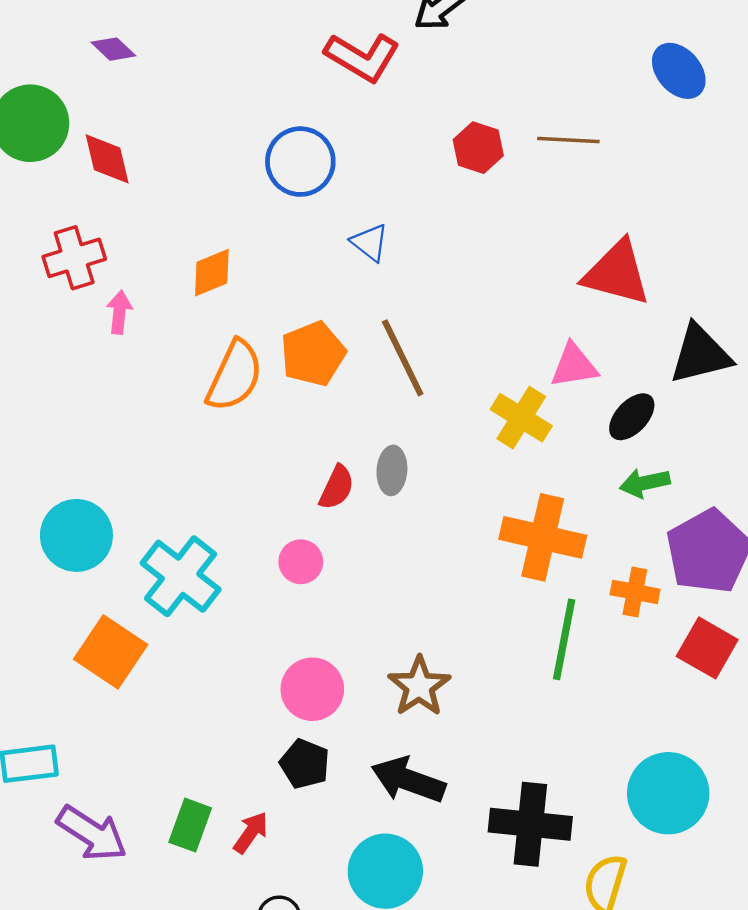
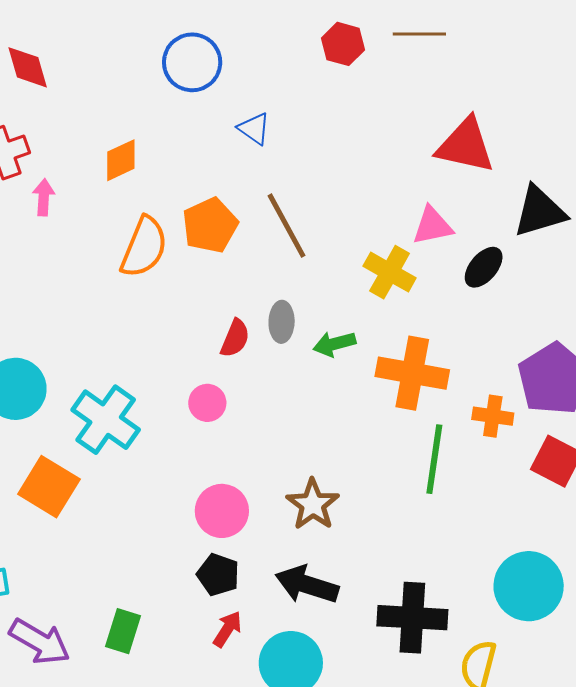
green arrow: (645, 483) -> (334, 344), moved
red arrow: (251, 833) -> (227, 629), moved

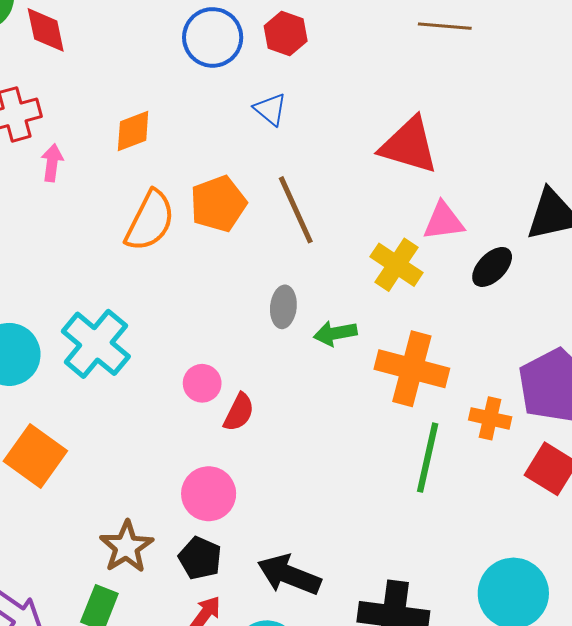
red hexagon: (343, 44) -> (286, 33), moved
red triangle: (465, 145) -> (409, 145), moved
red semicircle: (235, 338) -> (239, 412), moved
cyan cross: (106, 420) -> (96, 344), moved
brown star: (313, 504) -> (126, 547), moved

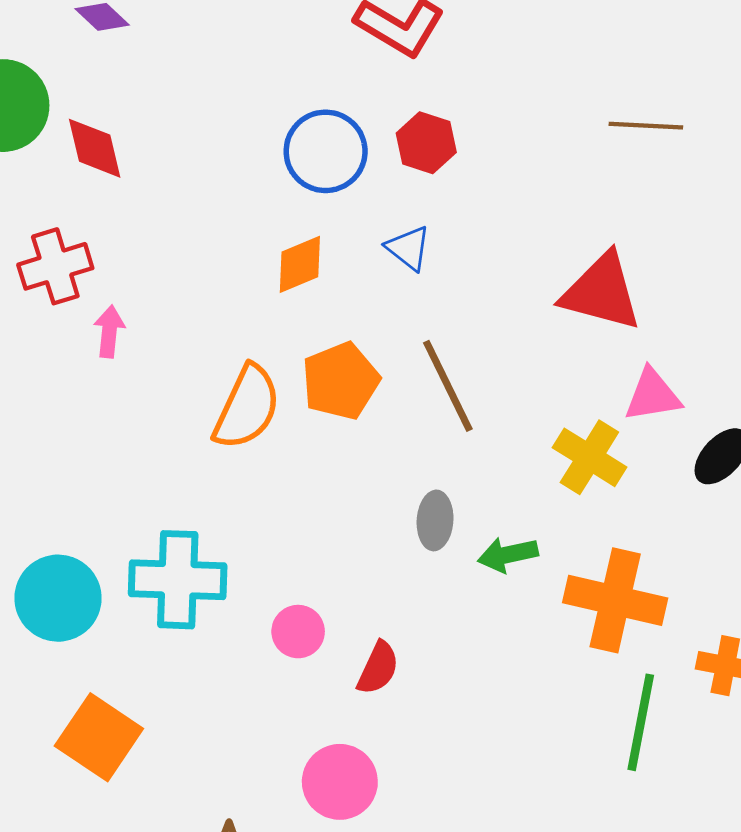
orange diamond: (133, 131) -> (300, 264), moved
cyan cross: (96, 344) -> (178, 580), turned -36
pink circle: (202, 383) -> (298, 632), moved

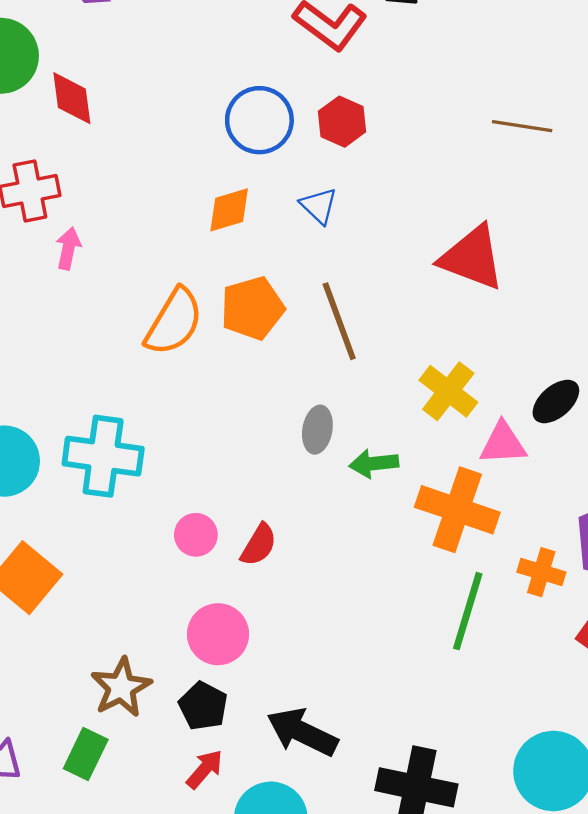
pink triangle: (653, 395) -> (503, 443), moved
pink circle: (298, 632) -> (196, 535), moved

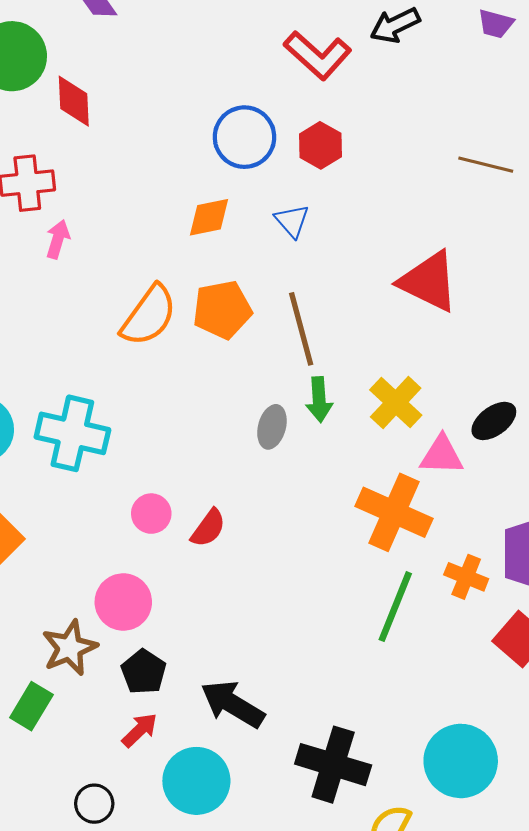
green arrow: (374, 463) -> (319, 400), moved, turned -93
pink circle: (218, 634) -> (123, 602), moved

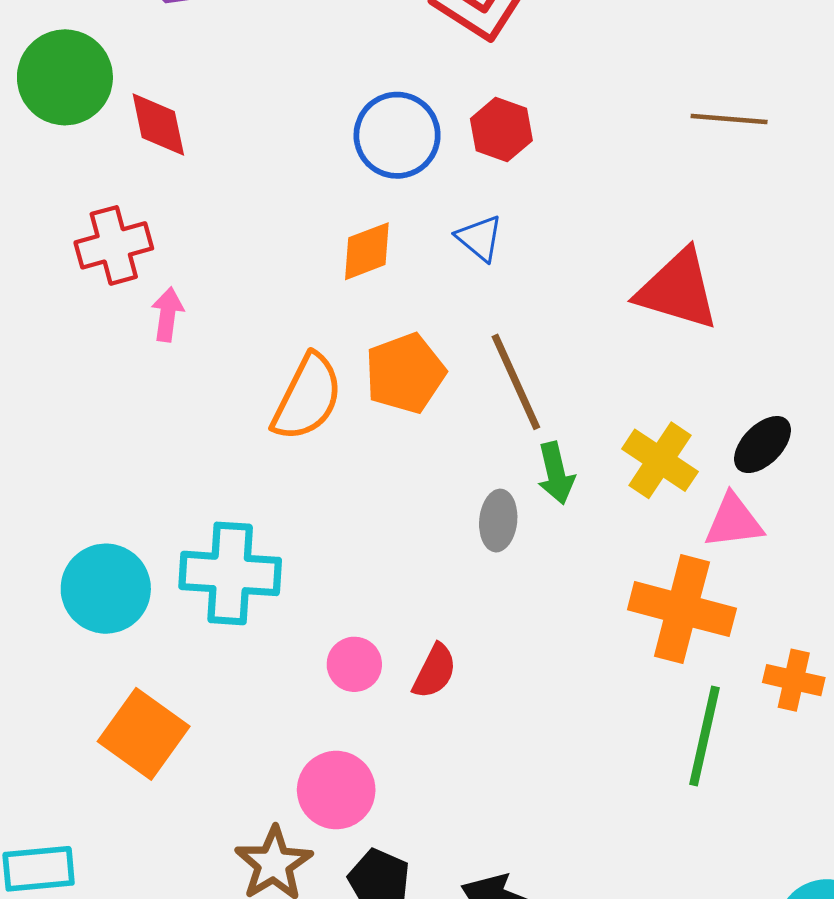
black ellipse: (494, 421) -> (762, 445), moved

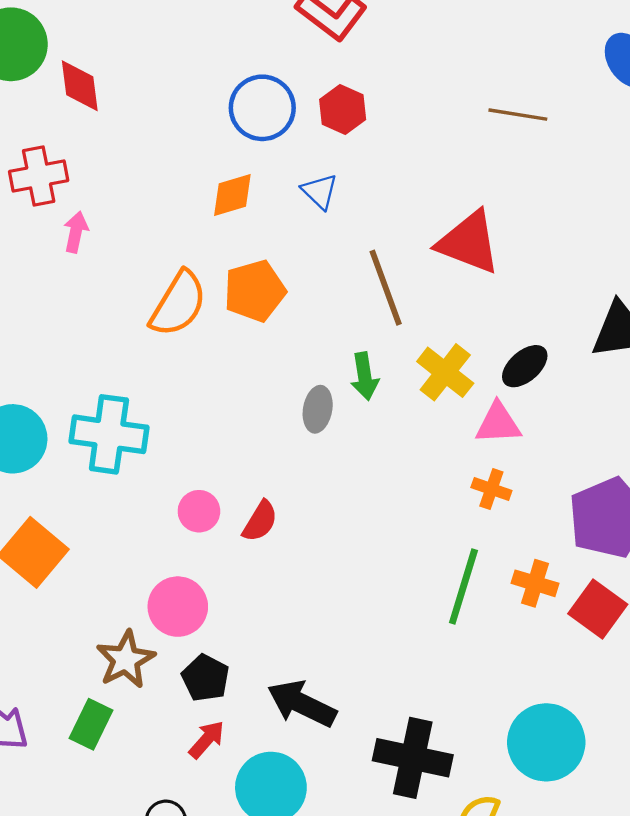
brown line: (516, 382) -> (386, 288), moved
orange cross: (682, 609) -> (491, 489), moved, size x0.5
orange cross: (794, 680) -> (535, 583), moved

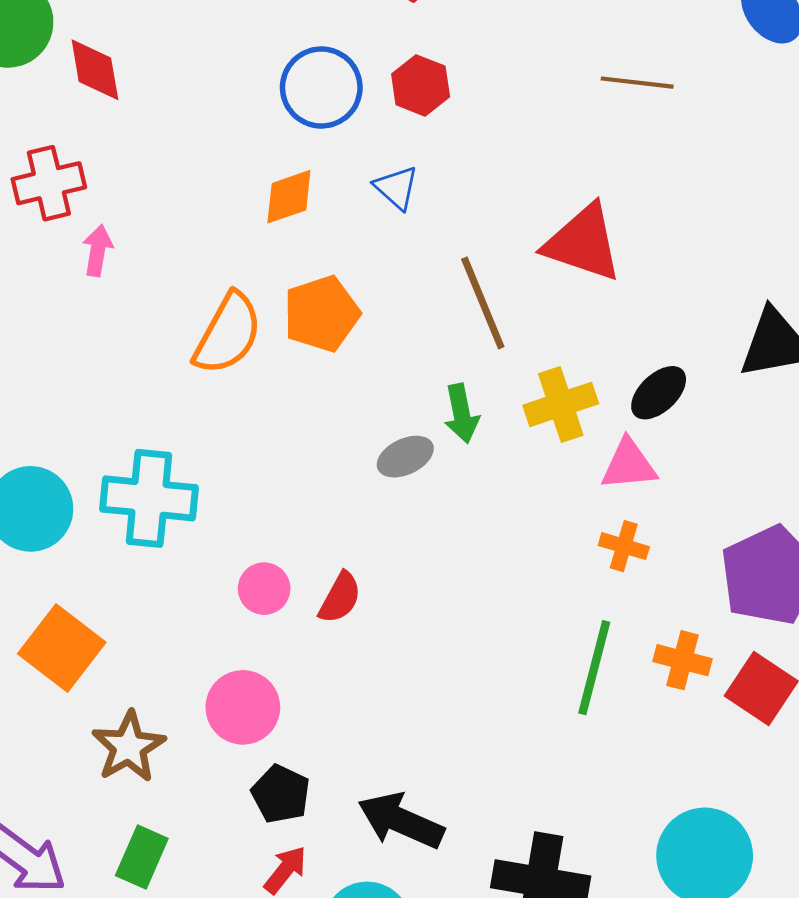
yellow cross: (445, 372) -> (561, 404), turned 36
gray ellipse: (318, 409) -> (405, 457), turned 57
brown star: (126, 660) -> (129, 747), moved

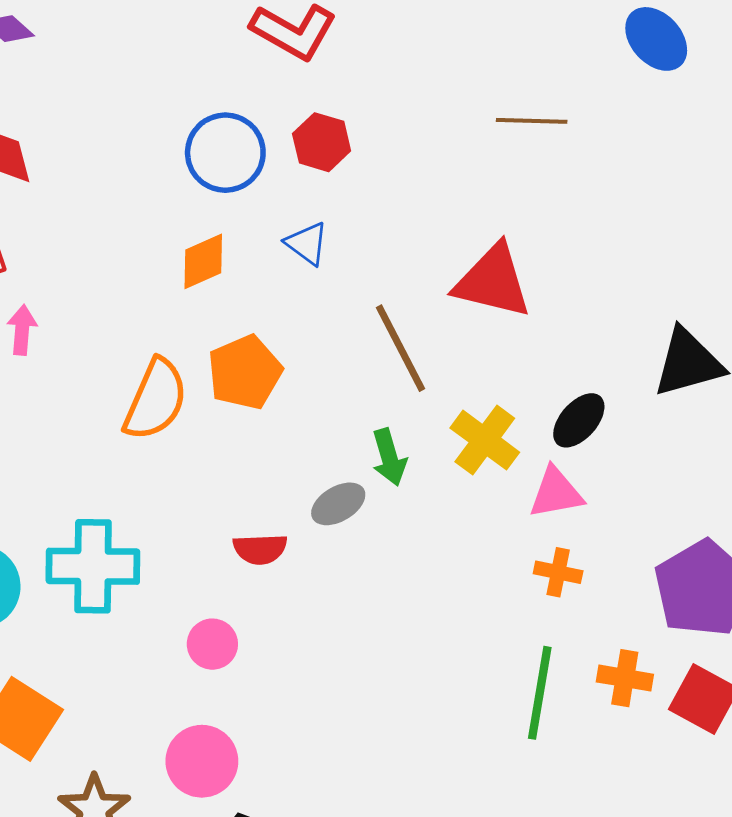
yellow cross: (561, 404) -> (485, 440), turned -30
red semicircle: (340, 598) -> (260, 549), moved, turned 64

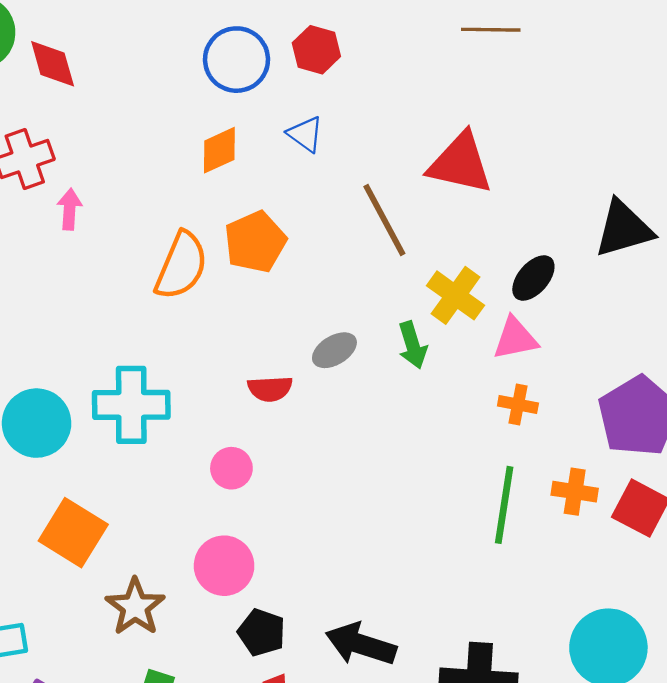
green arrow: (389, 457) -> (413, 345), moved

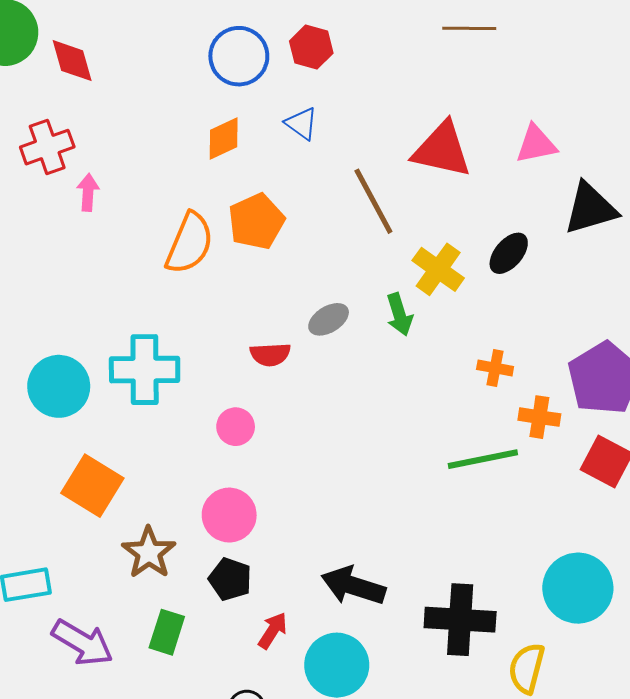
pink triangle: (515, 338) -> (536, 144), moved
orange cross: (575, 492) -> (539, 417), moved
green line: (504, 505) -> (483, 459), turned 70
black pentagon: (262, 632) -> (230, 579), moved

